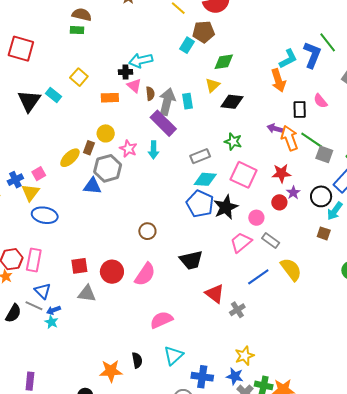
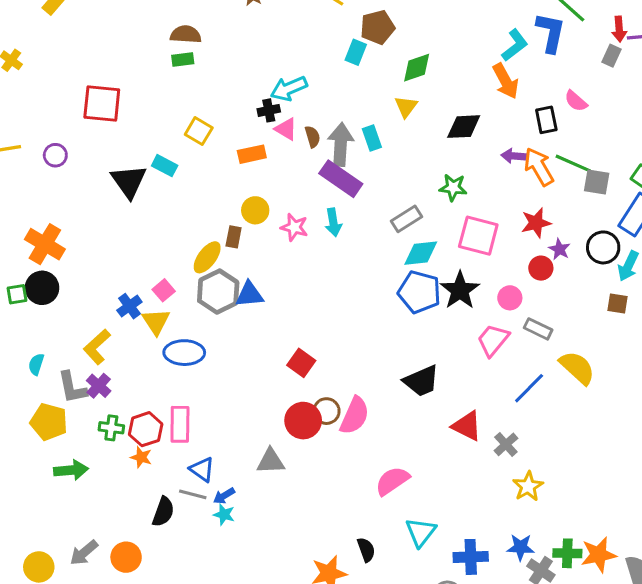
black diamond: (232, 102) -> (464, 127), moved
gray hexagon: (108, 168) -> (218, 292), moved
brown circle: (147, 231) -> (326, 411), moved
red square: (79, 266) -> (301, 363), moved, turned -36
yellow star: (245, 356) -> (528, 486), moved

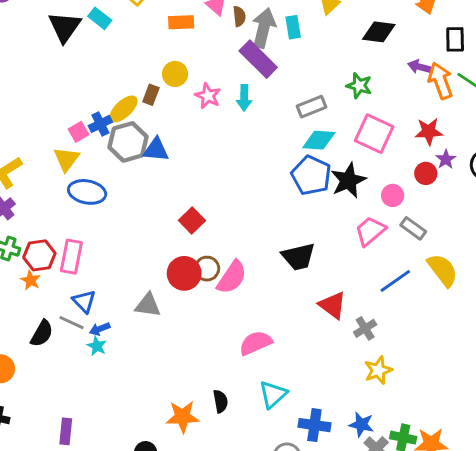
blue cross: (129, 306) -> (100, 124), moved

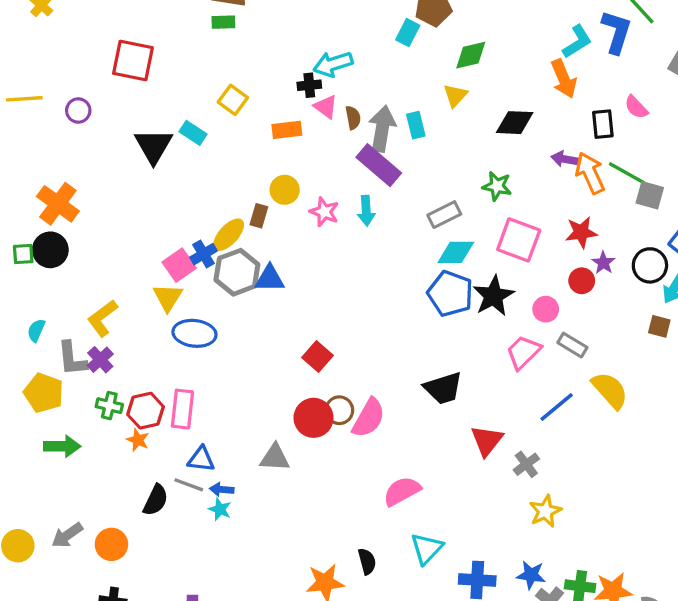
pink square: (78, 132) -> (179, 265), size x1.4
blue triangle: (84, 301) -> (201, 459), turned -35
red triangle: (332, 305) -> (487, 441), turned 36
blue arrow: (100, 329) -> (222, 489), turned 30

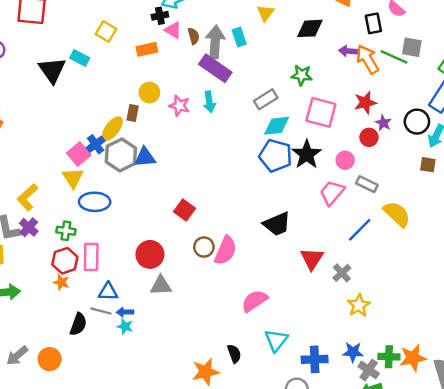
gray square: (650, 195) -> (412, 47), moved
green cross: (109, 406) -> (66, 231), moved
red circle: (314, 418) -> (150, 254), moved

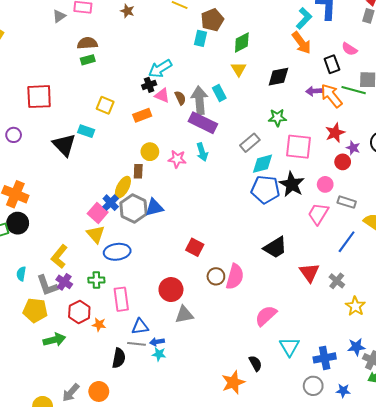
red hexagon: (65, 261) -> (79, 312), moved

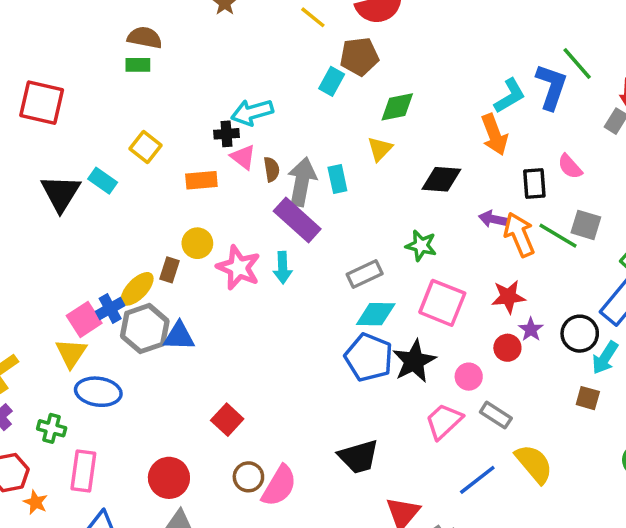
pink star: (177, 159) -> (239, 268), size x1.4

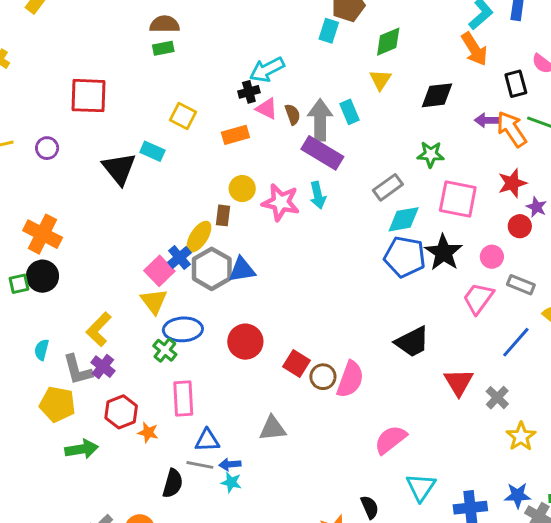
red square: (227, 420) -> (297, 364), moved
green cross: (52, 428) -> (165, 350), moved, turned 35
red circle: (169, 478) -> (245, 342), moved

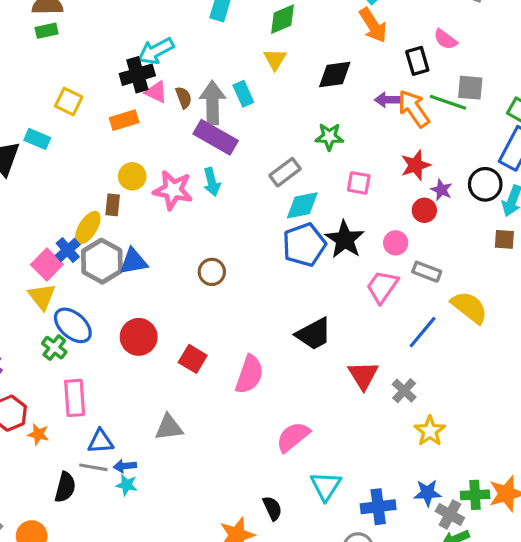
black cross: (249, 92) -> (137, 75), size x1.5
pink square: (458, 199) -> (359, 183), size x0.6
blue pentagon: (405, 257) -> (304, 245), turned -30
blue ellipse: (183, 329) -> (73, 325), turned 45
brown circle: (323, 377) -> (212, 272), moved

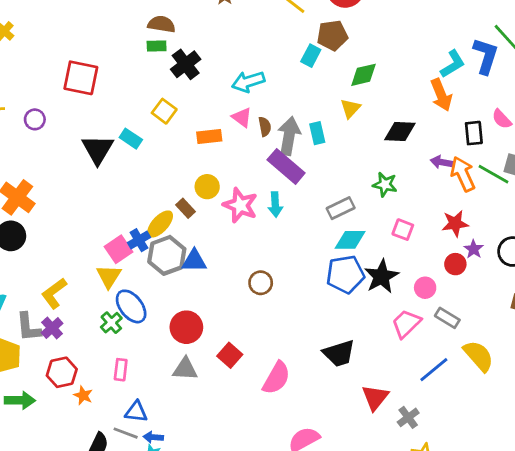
black cross: (137, 75) -> (186, 64), moved, turned -32
brown rectangle: (113, 205) -> (185, 208), turned -60
pink rectangle: (75, 398) -> (121, 370), size x0.7
gray triangle: (169, 427) -> (185, 369), moved

